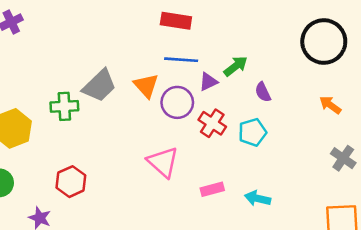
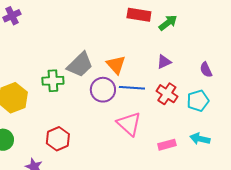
blue line: (181, 60) -> (132, 88), moved
green arrow: (236, 66) -> (168, 23), moved
purple circle: (177, 102) -> (103, 90), moved
cyan arrow: (258, 198) -> (200, 139), moved

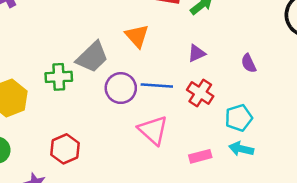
orange triangle: (116, 65) -> (137, 36), moved
cyan pentagon: (198, 101) -> (239, 118), moved

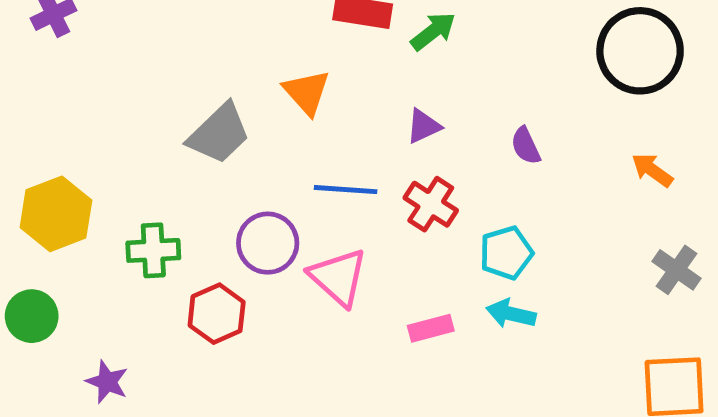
green cross: (59, 77) -> (153, 250), moved
purple circle: (121, 88) -> (268, 243), moved
red hexagon: (65, 149) -> (217, 314), moved

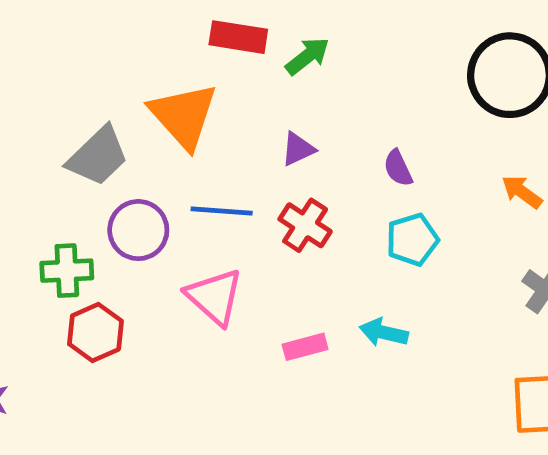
orange triangle: (307, 92) -> (184, 116), size x1.5
purple circle: (268, 243) -> (138, 230), moved
green cross: (153, 250) -> (67, 271), moved
cyan pentagon: (506, 253) -> (412, 240), moved

